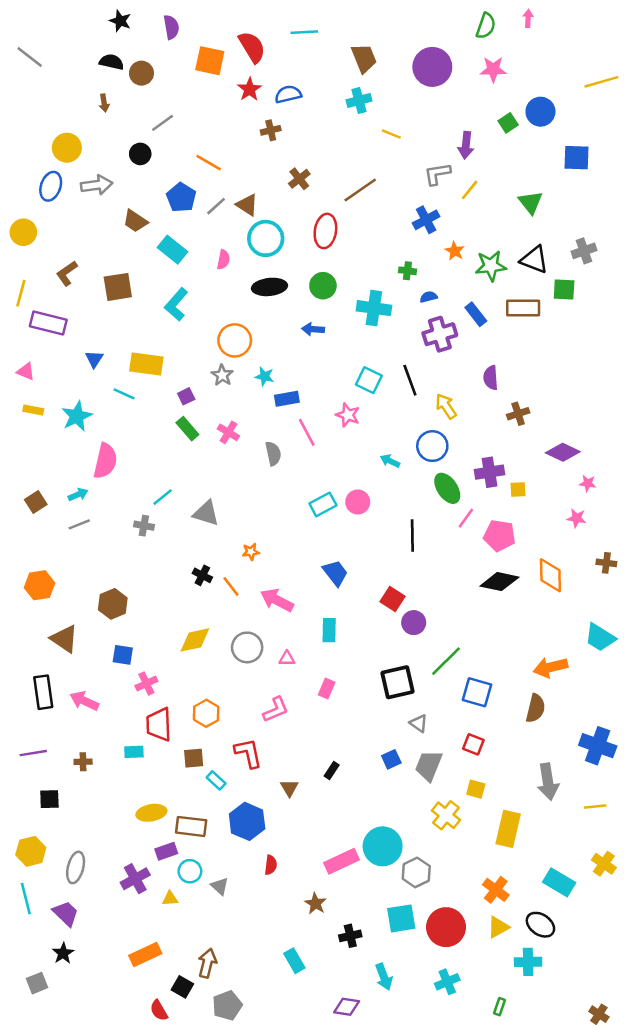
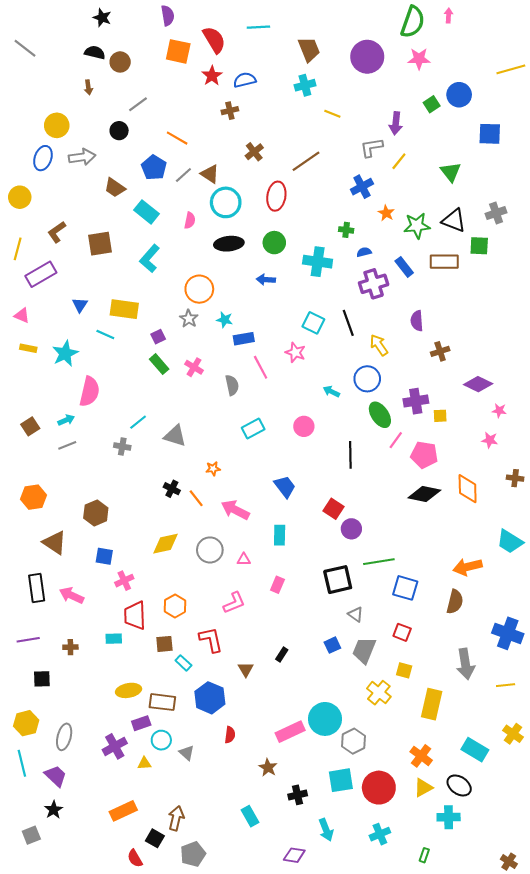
green semicircle: (486, 26) -> (413, 22), size x1.4
purple semicircle: (171, 27) -> (168, 16), moved
purple rectangle: (48, 323) -> (41, 274), turned -44
cyan rectangle: (323, 504) -> (253, 428), moved
green line: (446, 661) -> (379, 562), turned 36

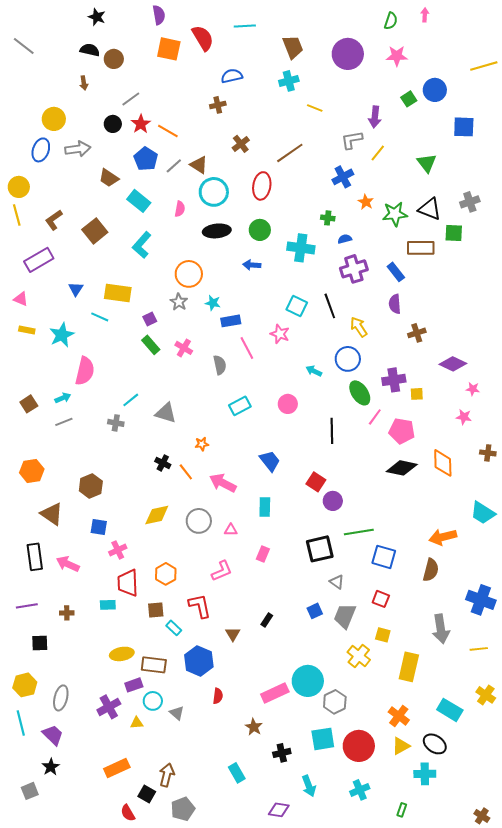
green semicircle: (413, 22) -> (391, 21), size x0.6
red star: (212, 76) -> (141, 124), moved
brown square: (100, 244) -> (95, 231), turned -30
yellow line: (18, 249) -> (17, 215), moved, turned -30
blue rectangle: (404, 267) -> (396, 272), moved

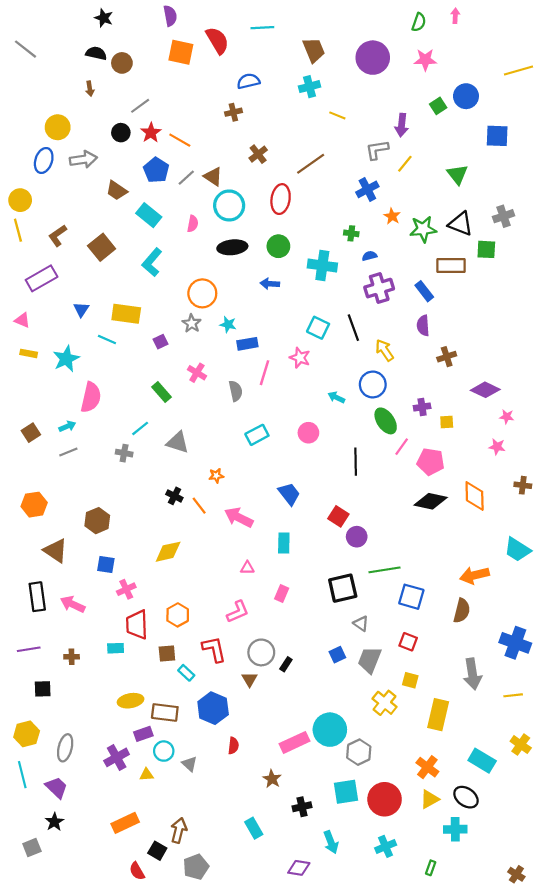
green rectangle: (151, 345) -> (162, 392), moved
pink line: (247, 348) -> (264, 373), turned 45
purple cross: (394, 380) -> (422, 407), size x0.7
gray circle: (199, 521) -> (261, 652), moved

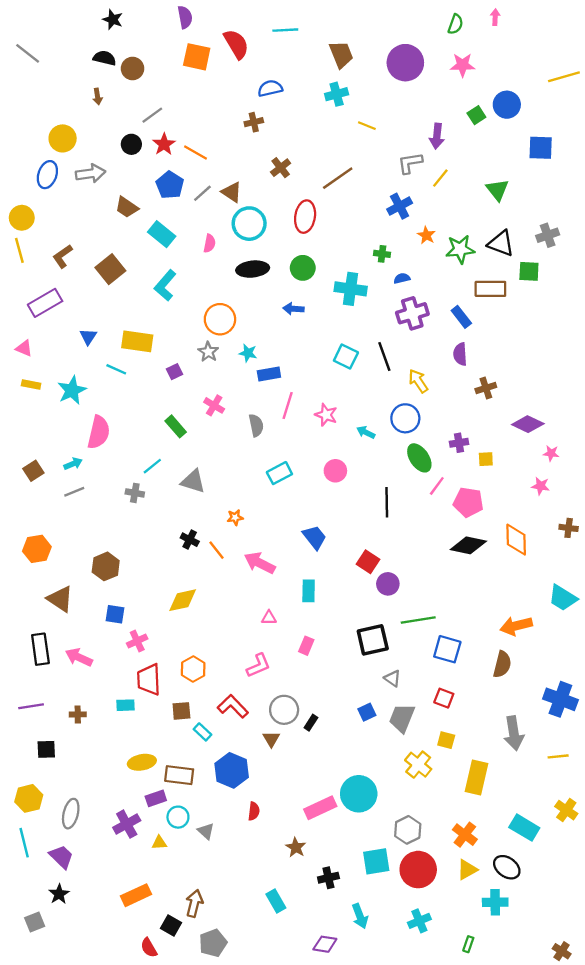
pink star: (300, 358) -> (326, 415), moved
red L-shape: (214, 649) -> (233, 706), turned -32
gray hexagon: (359, 752) -> (408, 830), moved

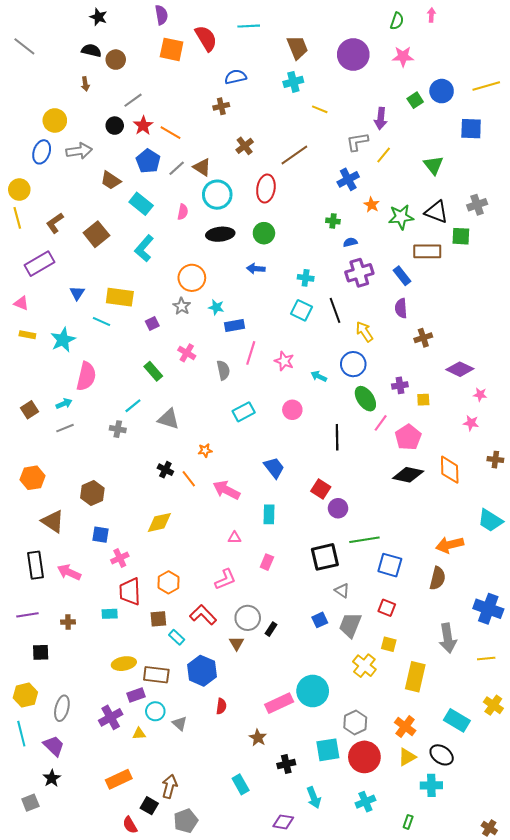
yellow line: (564, 77) -> (486, 86), moved
cyan cross: (351, 289) -> (306, 278), moved, size x0.6
pink pentagon: (468, 502) -> (408, 437), turned 30

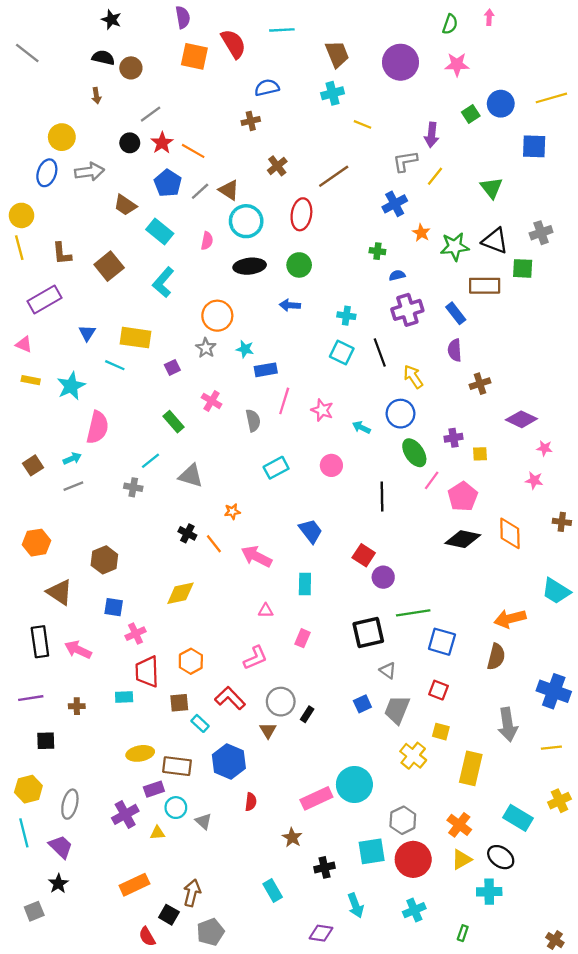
brown L-shape: (55, 223) -> (62, 253), turned -60
yellow cross: (493, 705) -> (559, 801), turned 30

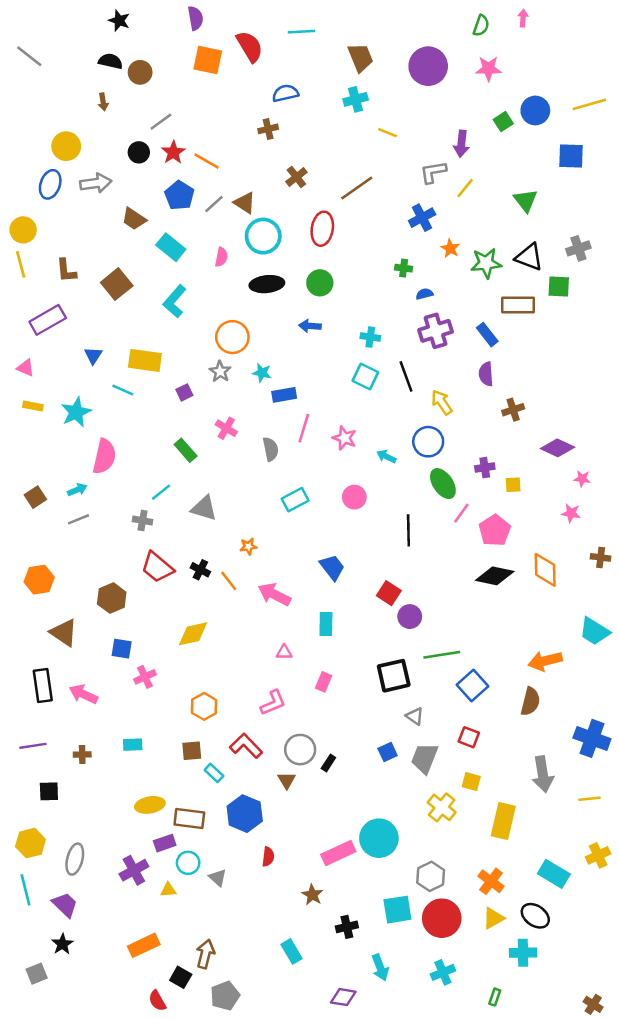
blue square: (442, 642) -> (473, 686), turned 32
red trapezoid: (147, 672) -> (157, 567), moved, turned -48

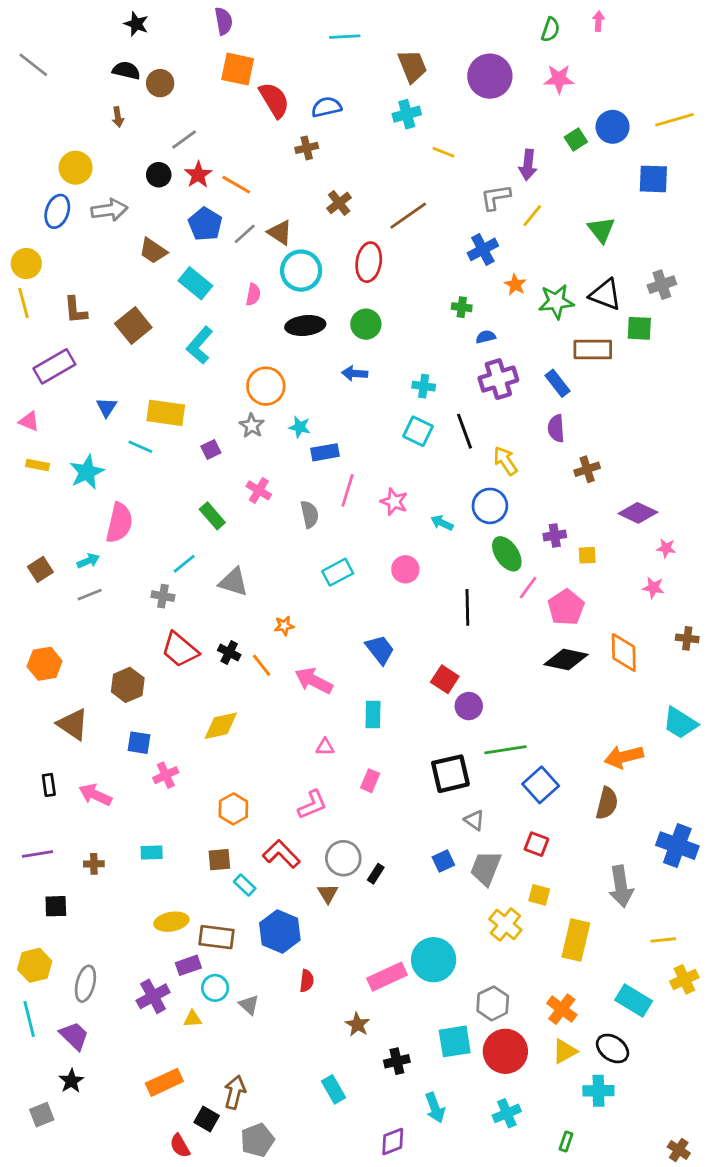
red semicircle: (250, 46) -> (274, 100), moved
black rectangle: (43, 686) -> (49, 785), size x0.6
yellow line: (589, 799) -> (663, 940), moved
purple diamond: (343, 997) -> (393, 1141), turned -30

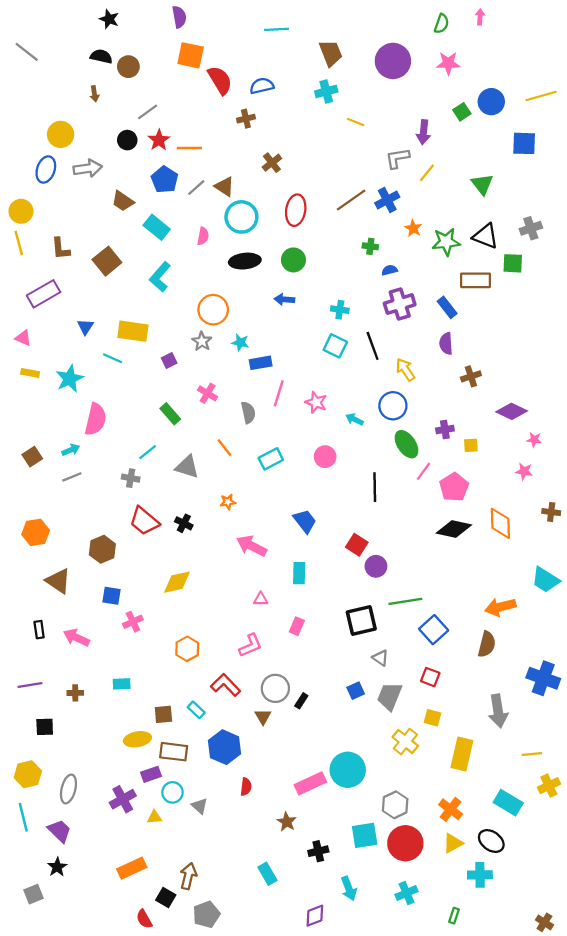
orange line: (236, 185) -> (189, 148), turned -30
brown line: (408, 216) -> (351, 200), moved
orange line: (262, 665) -> (224, 448), moved
brown square: (219, 860) -> (163, 714), moved

